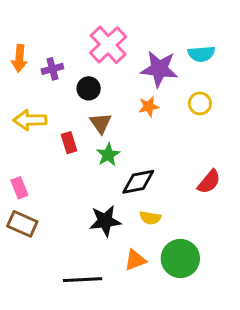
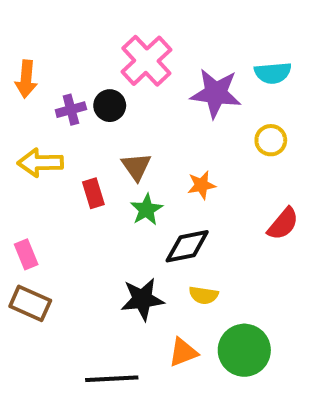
purple cross: (52, 69) -> (71, 110), moved
black circle: (89, 88) -> (110, 106), moved
orange star: (149, 107) -> (201, 185), moved
red semicircle: (209, 182) -> (283, 224), moved

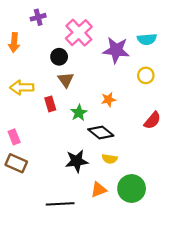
purple cross: (71, 110) -> (38, 17), moved
brown triangle: (136, 167) -> (66, 80), moved
black diamond: (187, 246) -> (101, 133), turned 50

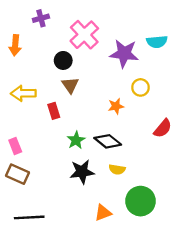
yellow circle: (146, 75) -> (140, 87), moved
green star: (79, 113) -> (76, 140), moved
orange triangle: (99, 190) -> (103, 213), moved
black line: (60, 204) -> (29, 217), moved

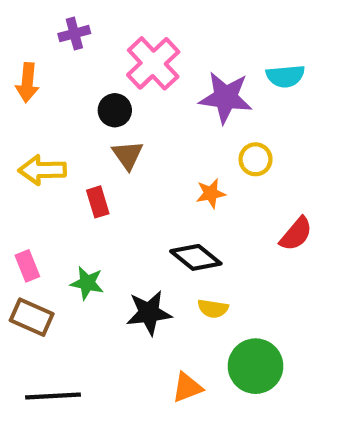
green star: (76, 140) -> (87, 283), moved, turned -30

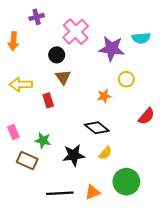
yellow semicircle: (213, 309) -> (105, 153), turned -56
brown rectangle: (32, 317) -> (27, 160), moved
black line: (53, 396) -> (60, 193), moved

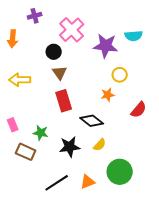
orange star: (104, 96) -> (108, 95), moved
red rectangle: (48, 100) -> (64, 101), moved, size x1.5
black line: (60, 193) -> (57, 183), turned -30

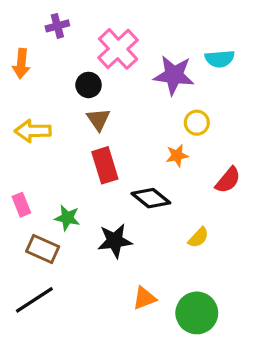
yellow semicircle: (100, 145) -> (198, 238), moved
green circle: (120, 172) -> (197, 313), moved
black line: (57, 183) -> (34, 300), moved

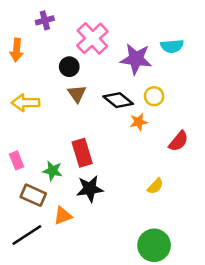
red rectangle: (105, 165) -> (82, 153), moved
black diamond: (151, 198) -> (118, 100), moved
orange triangle: (144, 298) -> (63, 216), moved

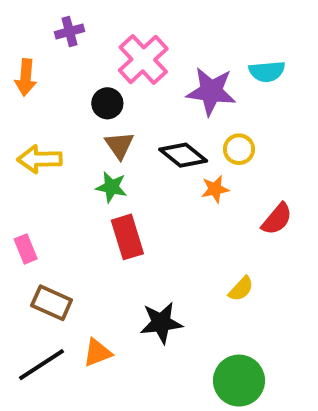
green star: (53, 171) -> (111, 187), moved
black star: (90, 189) -> (161, 323), moved
orange triangle: (63, 216) -> (97, 353), moved

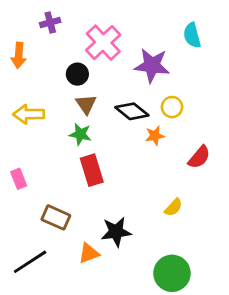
cyan semicircle: (267, 71) -> (192, 35), moved, turned 80
brown rectangle: (52, 303) -> (56, 217), moved
orange triangle: (97, 353) -> (89, 253), moved

